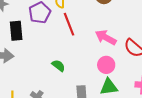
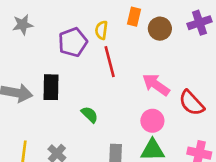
black rectangle: (16, 31) -> (51, 87), moved

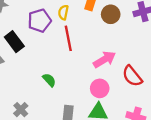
pink arrow: (156, 85) -> (104, 59), turned 110
black rectangle: (51, 87) -> (14, 42), moved, turned -42

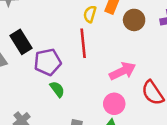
yellow semicircle: (63, 12) -> (90, 14), moved
purple pentagon: (39, 21) -> (48, 62), moved

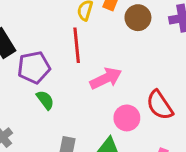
pink arrow: (123, 71) -> (106, 78), moved
pink circle: (114, 104) -> (127, 118), moved

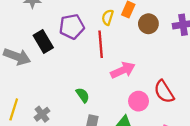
purple pentagon: (34, 67) -> (72, 27), moved
green semicircle: (45, 100) -> (83, 95), moved

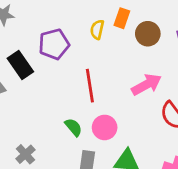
red line: (101, 44) -> (90, 86), moved
pink arrow: (123, 70) -> (146, 85), moved
pink circle: (139, 101) -> (105, 127), moved

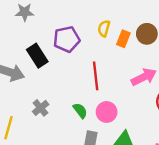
orange rectangle: (122, 18) -> (123, 39), moved
gray cross: (25, 154) -> (41, 108), moved

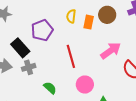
gray cross: (41, 108) -> (29, 67), moved, turned 32
green semicircle: (80, 111) -> (50, 88), moved

